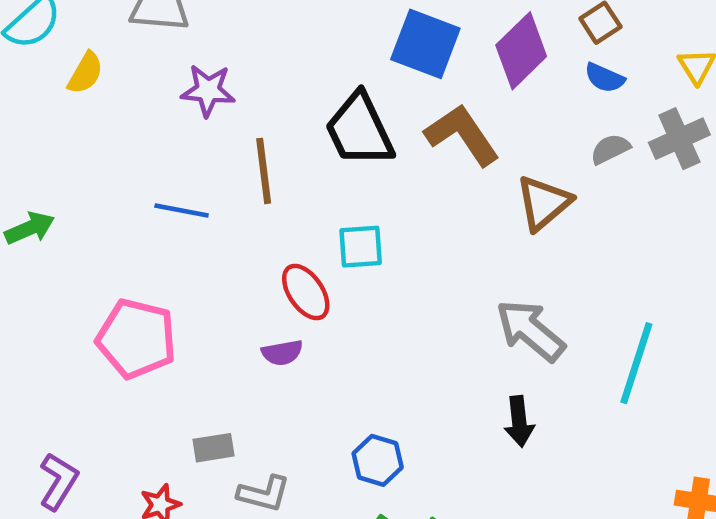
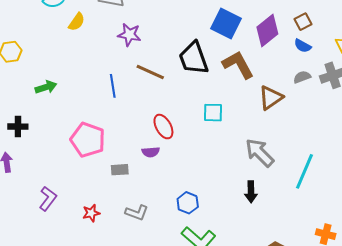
brown line: (264, 171) -> (150, 72), turned -64
blue line: (182, 210) -> (113, 86), turned 65
cyan square: (361, 247) -> (213, 113), moved
gray rectangle: (213, 448) -> (120, 170), moved

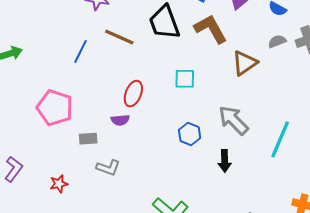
blue line: (113, 86) -> (80, 51), turned 35
red ellipse: (163, 127) -> (133, 94), turned 50
blue hexagon: (188, 203) -> (190, 134), moved
gray L-shape: (137, 213) -> (108, 168), moved

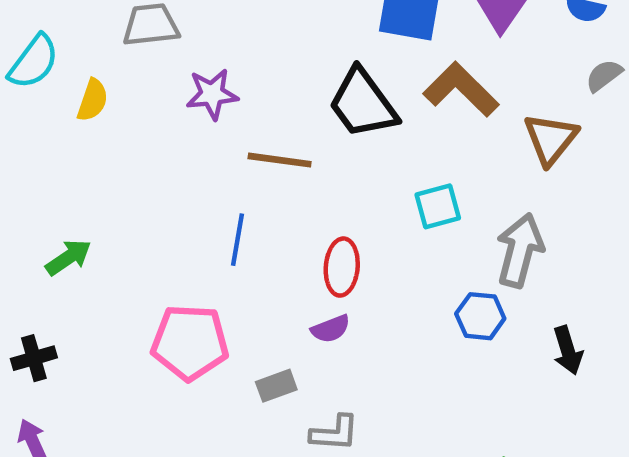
blue line: (80, 51) -> (238, 240), moved
gray arrow: (233, 120) -> (520, 250), moved, turned 76

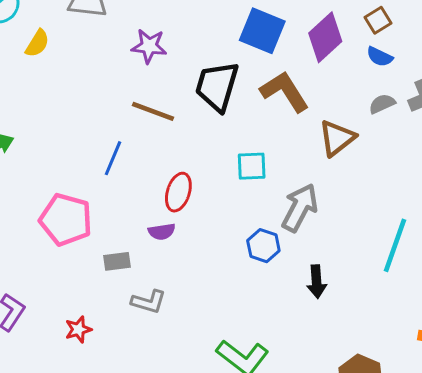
purple star: (212, 94) -> (149, 46), moved
black trapezoid: (363, 104) -> (217, 86), turned 40

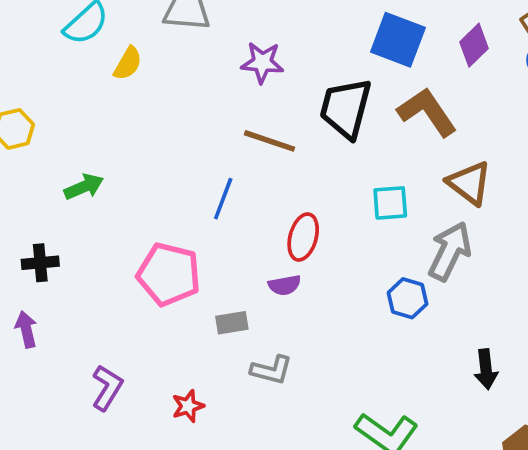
purple diamond: (325, 37) -> (474, 45), size x0.7
brown triangle: (337, 138) -> (469, 183), moved, turned -42
black arrow: (317, 282) -> (486, 369), moved

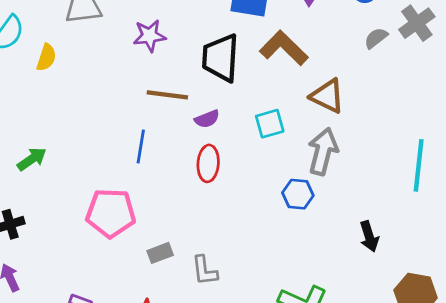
purple semicircle: (285, 285) -> (207, 119), moved
gray rectangle: (232, 323) -> (160, 253), moved
gray L-shape: (271, 370) -> (205, 271), turned 80

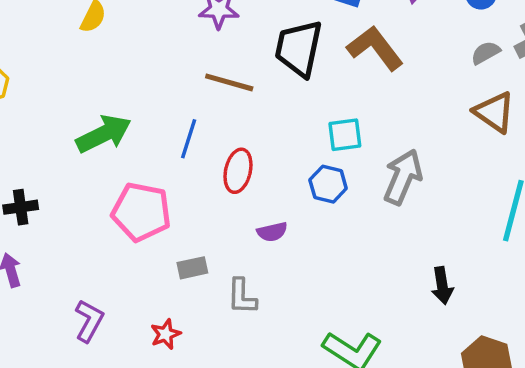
brown triangle: (327, 96) -> (494, 112), moved
purple semicircle: (207, 119) -> (272, 232), moved
green arrow: (32, 159) -> (104, 134), moved, size x1.5
red ellipse: (208, 163) -> (238, 171), moved
blue hexagon: (298, 194) -> (328, 184), moved

